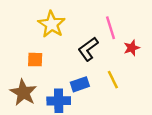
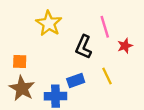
black L-shape: (88, 49) -> (84, 47), turned -30
orange square: (35, 60) -> (20, 61), moved

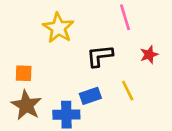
pink line: (105, 27) -> (125, 17), moved
black L-shape: (84, 47) -> (100, 56), turned 60

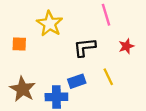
orange square: (24, 73) -> (19, 44), moved

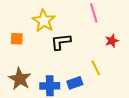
black L-shape: (85, 47) -> (61, 42), moved
blue rectangle: (77, 81) -> (75, 83), moved

